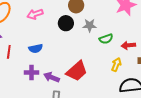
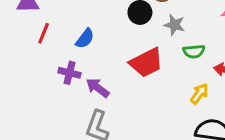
blue semicircle: (36, 48) -> (85, 39), turned -56
red trapezoid: (77, 71) -> (146, 63), moved

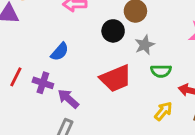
gray star: (174, 25) -> (145, 45), turned 30
red line: (44, 33) -> (16, 77), moved

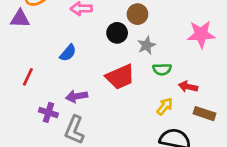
purple cross: (43, 83) -> (48, 112), moved
purple arrow: (68, 99) -> (77, 96), turned -50

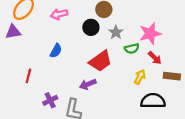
pink star: (201, 34) -> (150, 34), moved
red arrow: (188, 87) -> (155, 58), turned -136
purple arrow: (77, 96) -> (88, 84), moved
purple cross: (48, 112) -> (50, 100), turned -32

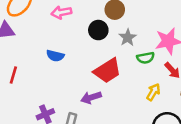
blue semicircle: (56, 51) -> (55, 56), turned 72
red line: (28, 76) -> (13, 75), moved

